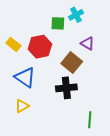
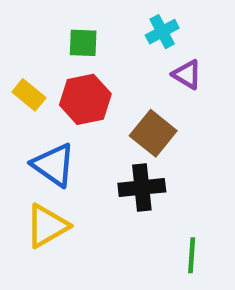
green square: (58, 23) -> (83, 43), moved
purple triangle: (88, 43) -> (187, 75), moved
yellow triangle: (22, 106) -> (47, 226), size x1.5

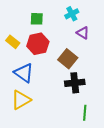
black cross: (142, 188) -> (75, 83), moved

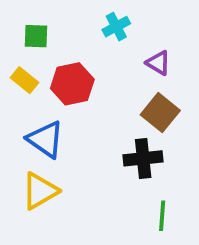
cyan cross: (72, 14) -> (116, 27), moved
green square: (37, 19) -> (36, 36), moved
brown square: (68, 59) -> (160, 113), moved

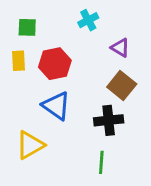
yellow rectangle: (25, 80) -> (19, 61), turned 48
blue triangle: (46, 139) -> (56, 106), moved
green line: (162, 216) -> (101, 162), moved

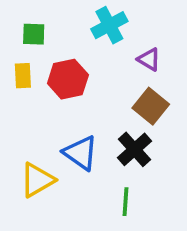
cyan cross: (88, 20) -> (109, 25), size x1.4
blue triangle: (56, 106) -> (81, 153), moved
black cross: (109, 120) -> (135, 149), turned -36

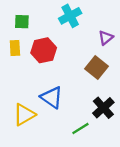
purple triangle: (149, 59) -> (106, 38), moved, turned 49
black cross: (135, 149) -> (103, 108), moved
green line: (126, 202) -> (80, 128), turned 54

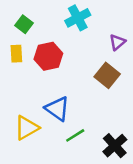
green square: (22, 22) -> (24, 24), turned 35
black cross: (103, 108) -> (115, 146), moved
green line: (80, 128) -> (75, 135), moved

